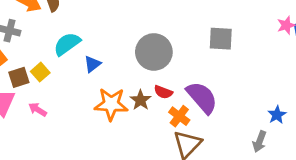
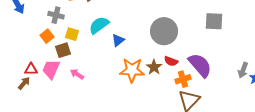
yellow square: (40, 72) -> (72, 34), moved, turned -32
orange cross: (179, 116) -> (183, 79), turned 35
gray arrow: (259, 142) -> (243, 70), moved

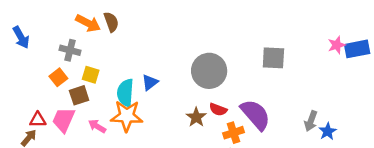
cyan semicircle: (99, 25) -> (125, 93), moved, turned -50
orange star: (132, 70) -> (127, 116), moved

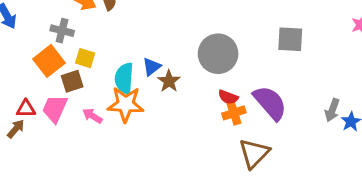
orange square: (58, 77) -> (49, 61), size x1.5
brown star: (196, 117) -> (169, 81), moved
orange cross: (234, 133) -> (234, 113), moved

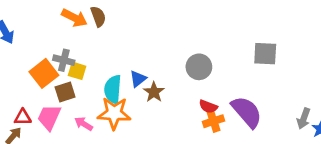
gray cross: (62, 31) -> (64, 60), moved
gray circle: (218, 54) -> (199, 67), size x0.7

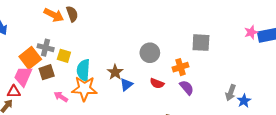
yellow square: (77, 71) -> (64, 56), moved
blue triangle: (138, 79) -> (126, 84), moved
purple semicircle: (247, 112) -> (187, 88), size x0.6
pink trapezoid: (49, 117) -> (23, 76), moved
orange cross: (214, 121) -> (181, 67), moved

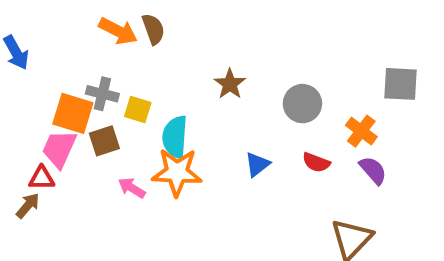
orange square: (30, 58) -> (73, 113), turned -35
orange cross: (181, 67) -> (361, 131), turned -35
brown star: (115, 72) -> (230, 84), moved

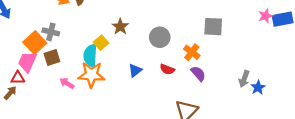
yellow square: (138, 109) -> (101, 43), moved, turned 32
orange square: (73, 113) -> (35, 43), turned 30

